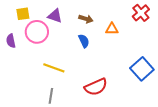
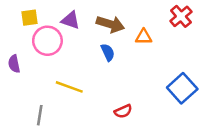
brown arrow: (86, 19) -> (110, 24), size x1.5
purple semicircle: (11, 41) -> (14, 64), moved
red semicircle: (96, 87) -> (123, 111), size x0.6
gray line: (51, 96) -> (40, 115), moved

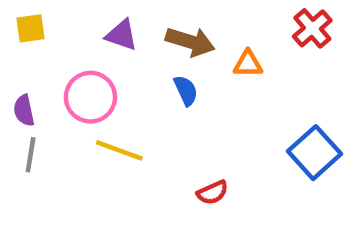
yellow square: (30, 18) -> (31, 28), moved
pink circle: (47, 41) -> (90, 97), moved
gray line: (40, 115) -> (31, 155), moved

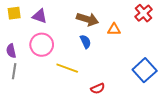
purple triangle: (122, 35) -> (40, 16), moved
yellow line: (119, 150) -> (67, 68), moved

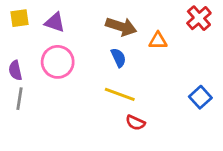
yellow line: (67, 68) -> (120, 94), moved
blue square: (145, 70) -> (200, 97), size x0.7
red semicircle: (98, 89) -> (135, 123), turned 48

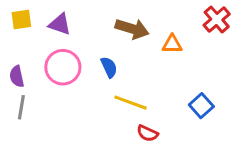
blue semicircle: (118, 58) -> (109, 67), moved
blue square: (200, 97) -> (201, 106), moved

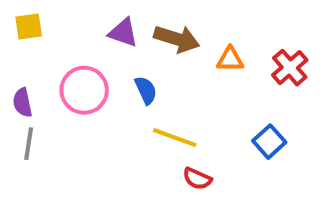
red cross: (217, 20) -> (290, 68), moved
purple triangle: (60, 24) -> (123, 33), moved

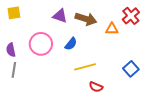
red cross: (290, 68) -> (131, 16), moved
blue semicircle: (146, 90) -> (71, 44), turned 64
yellow line: (175, 137) -> (85, 67), turned -35

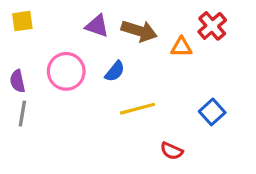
red semicircle: (96, 87) -> (172, 151), moved

